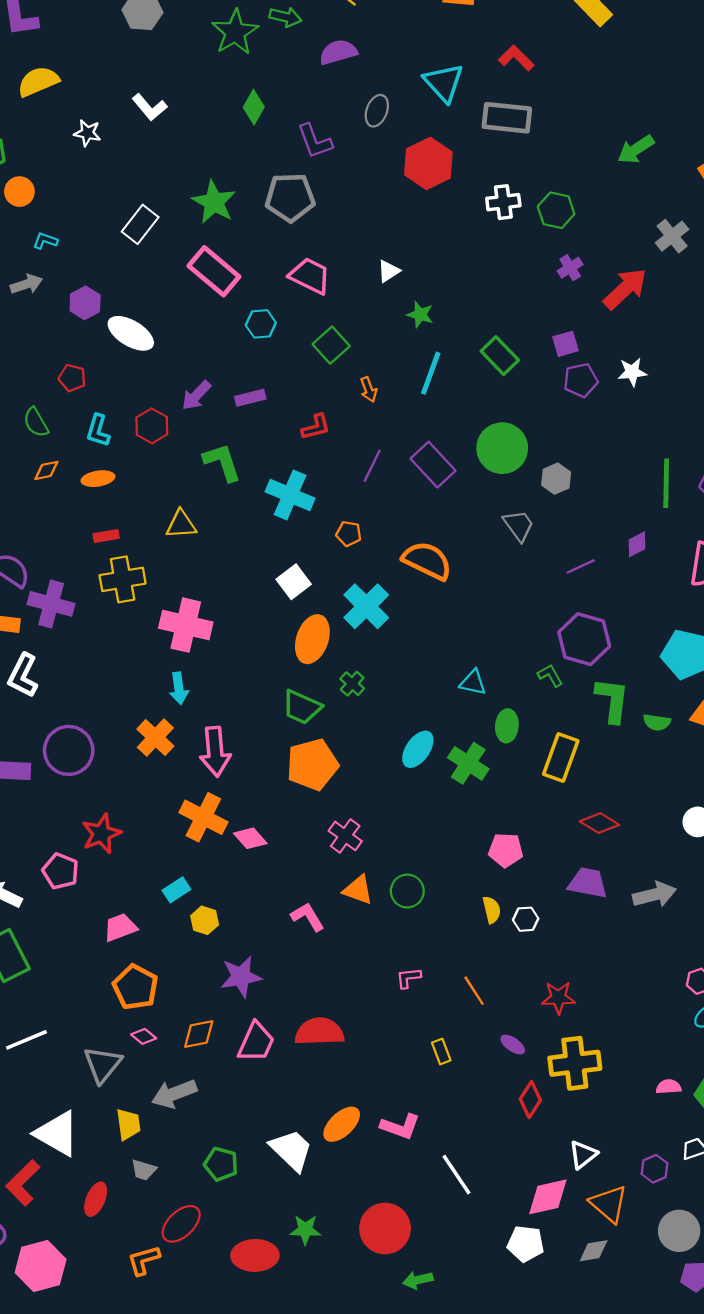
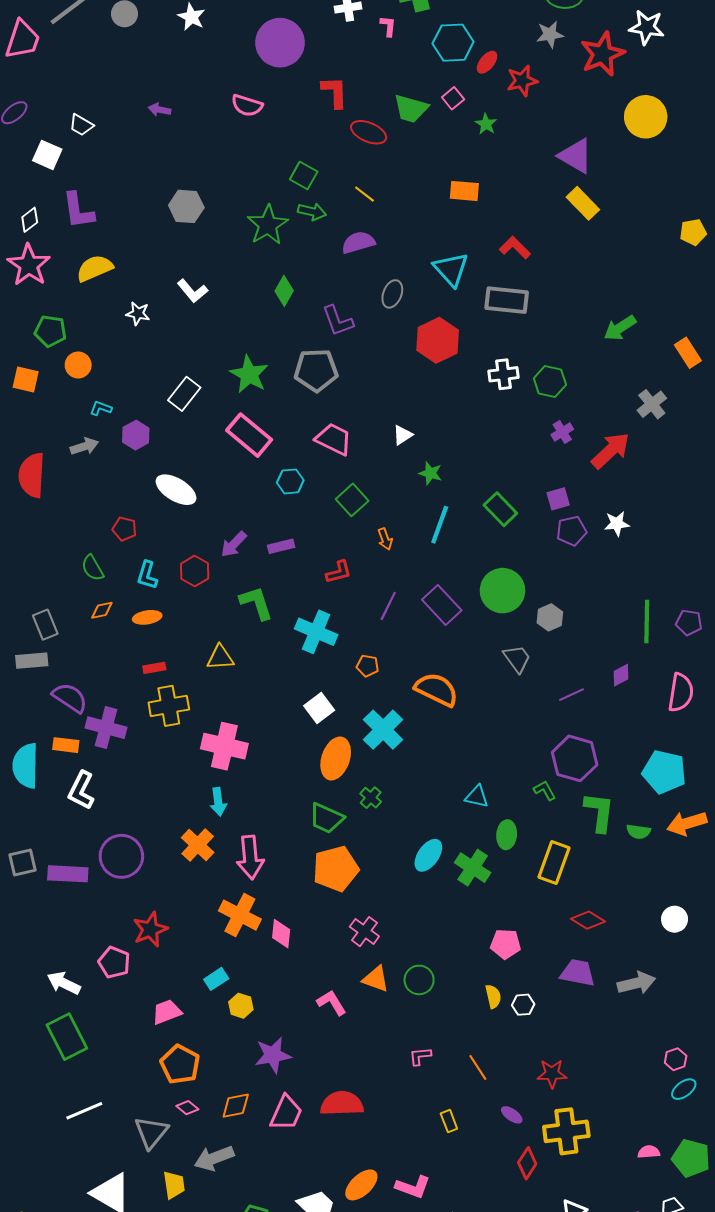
purple hexagon: (85, 303) -> (136, 435), moved
pink diamond: (250, 838) -> (281, 934), turned 48

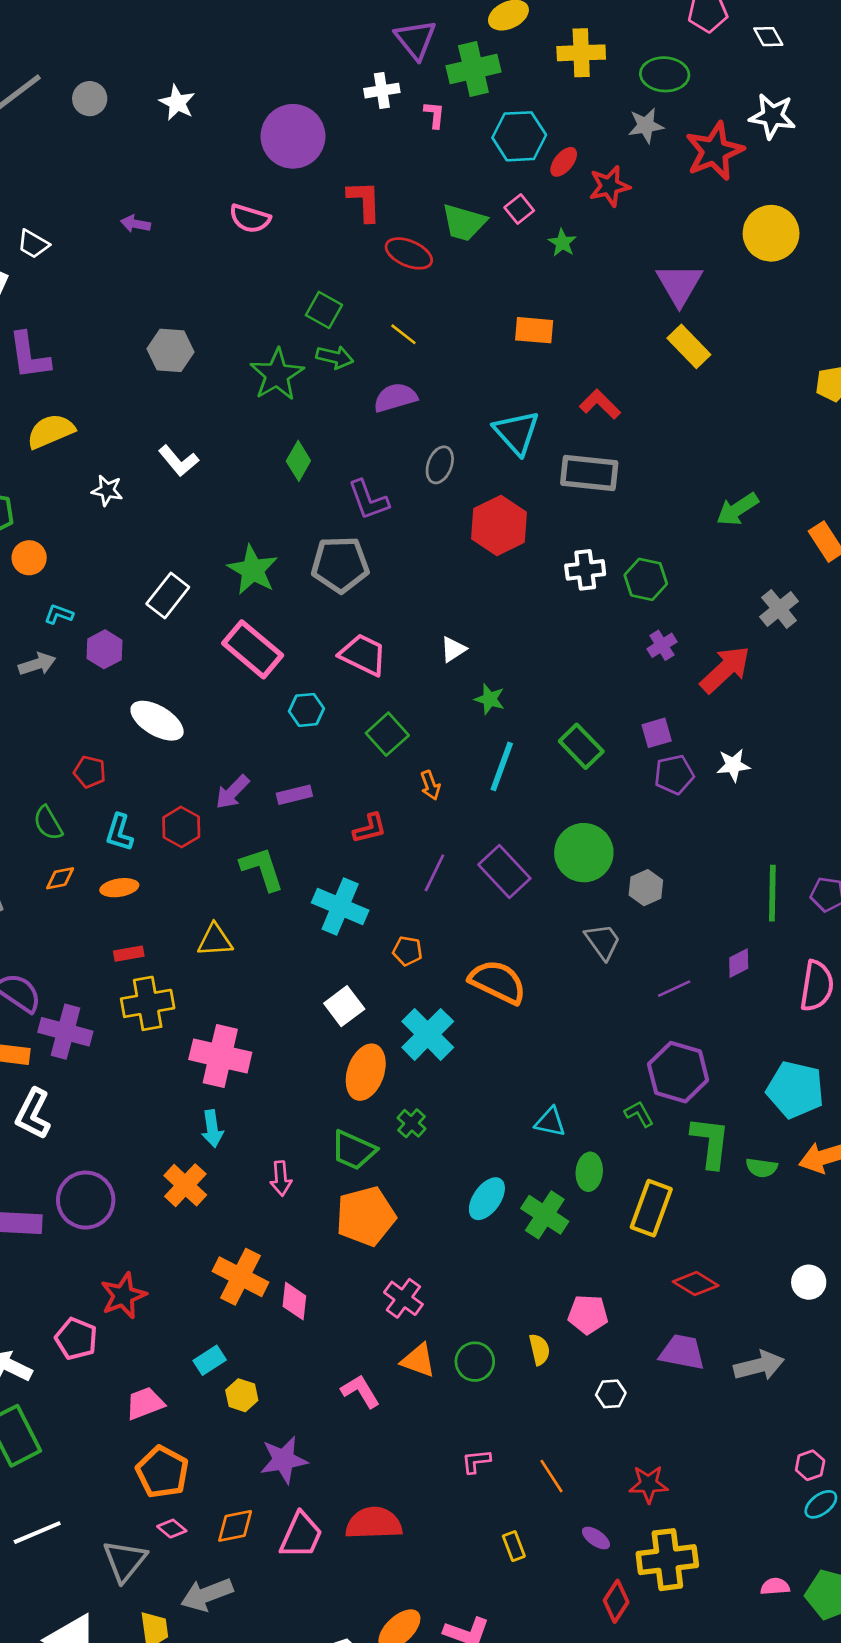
purple triangle: (576, 156) -> (679, 284), turned 30
pink arrow: (250, 857) -> (281, 1178), moved, size x0.6
yellow semicircle: (493, 996) -> (539, 1349), moved

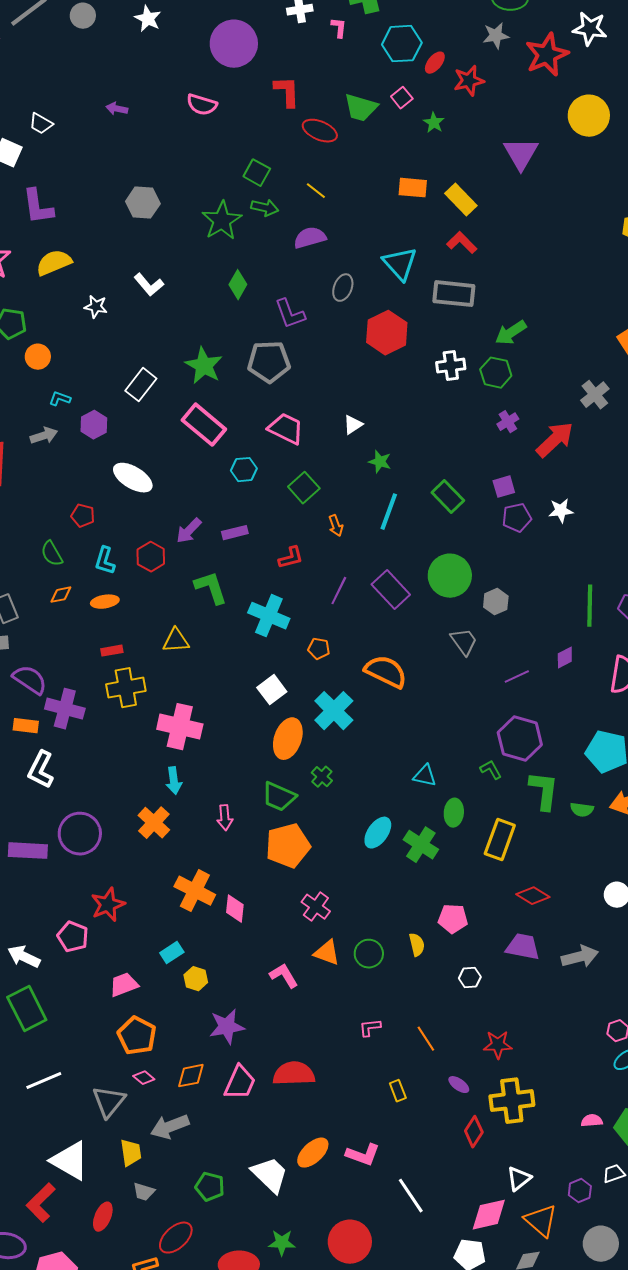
yellow rectangle: (689, 346) -> (461, 200), moved
green arrow: (737, 509) -> (511, 333), moved

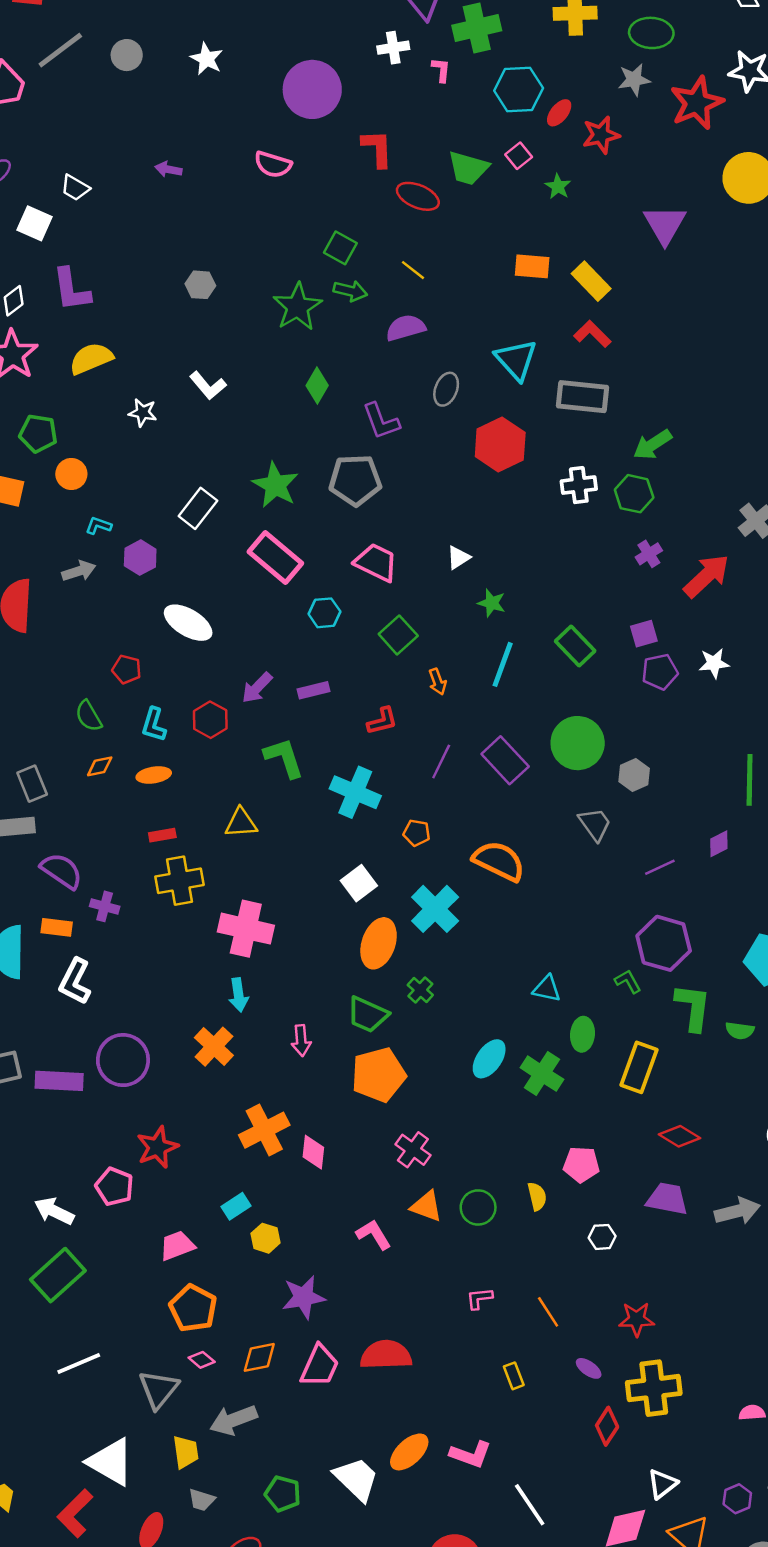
gray hexagon: (143, 203) -> (200, 285), size x0.7
purple cross: (65, 709) -> (105, 906), size x0.6
orange cross: (195, 891) -> (264, 1130), turned 36
green rectangle: (27, 1009) -> (58, 1275), turned 75

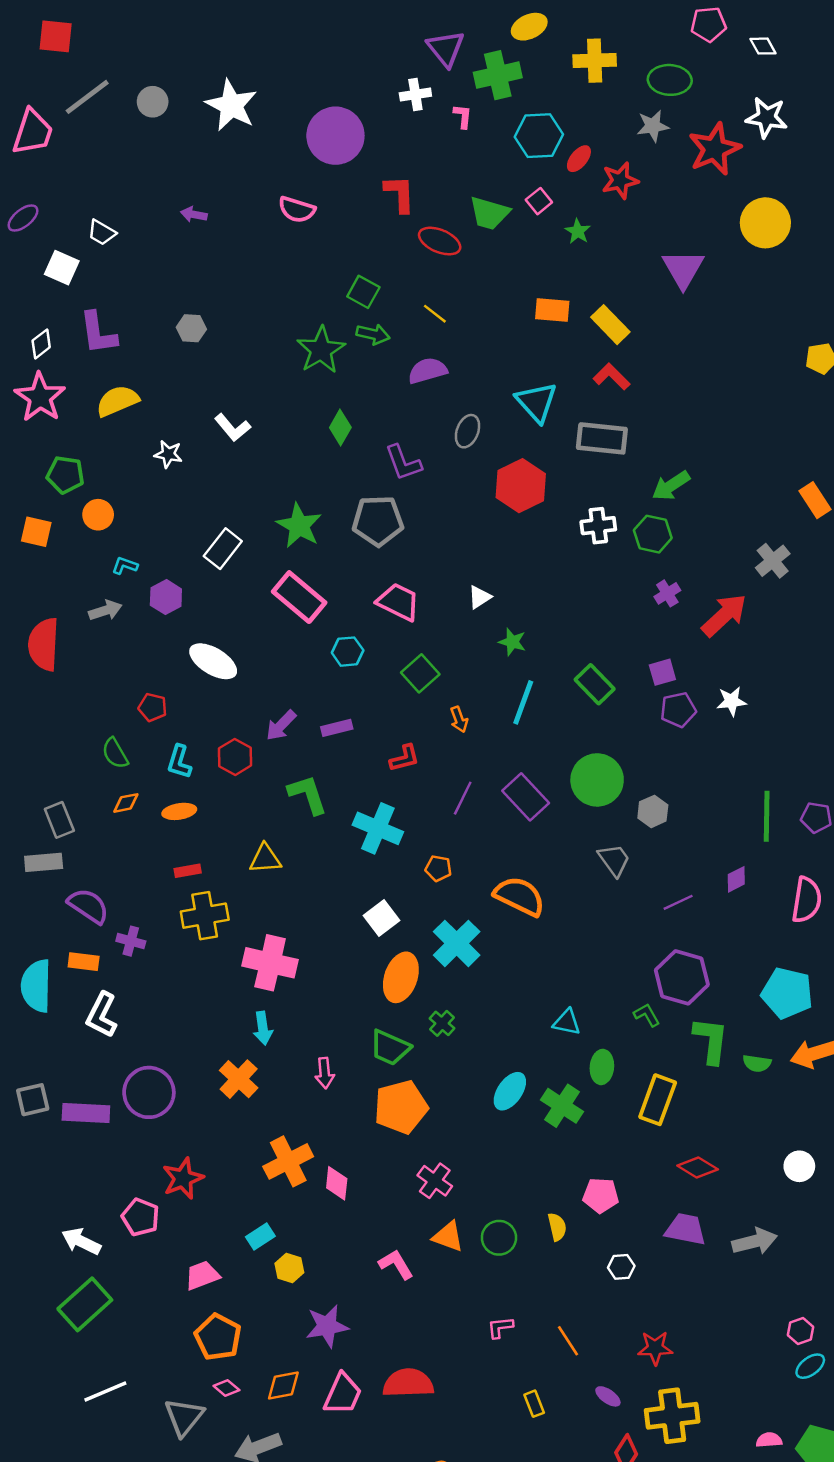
white star: (207, 59) -> (231, 105), size x1.6
gray hexagon: (200, 285) -> (191, 328), moved

